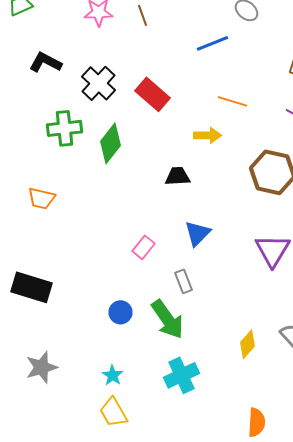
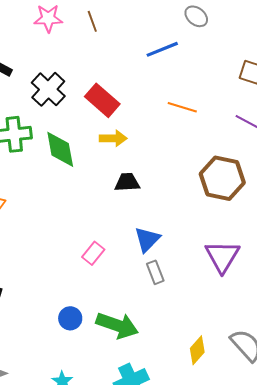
yellow arrow: (208, 135) -> (113, 138), moved
green diamond: (110, 143) -> (60, 149), turned -48
gray rectangle: (184, 281) -> (155, 272), moved
green arrow: (168, 319) -> (117, 325), turned -36

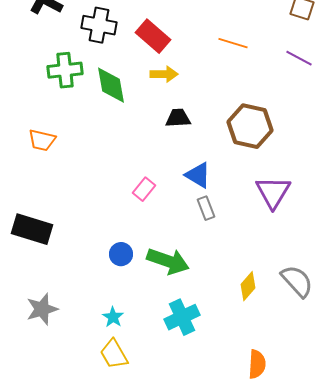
black cross: (48, 89) -> (99, 25), turned -32
brown hexagon: (222, 178) -> (250, 126), moved
blue triangle: (147, 239) -> (198, 175), turned -44

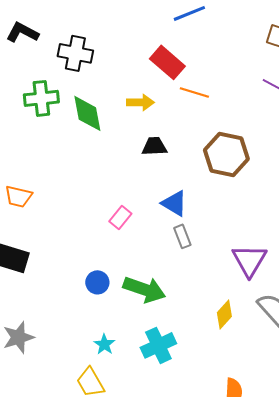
red rectangle: (153, 36) -> (167, 62), moved
orange line: (233, 43) -> (194, 92), moved
orange trapezoid: (42, 140) -> (18, 196), moved
purple triangle: (273, 192) -> (249, 260), moved
cyan star: (113, 317) -> (104, 344), moved

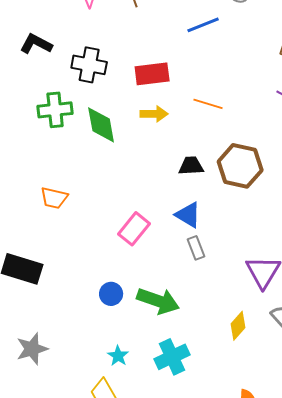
red rectangle: (167, 62) -> (152, 74), moved, turned -48
black trapezoid: (154, 146) -> (191, 166), moved
orange trapezoid: (18, 196) -> (54, 198), moved
pink rectangle: (120, 217) -> (134, 229), size x1.4

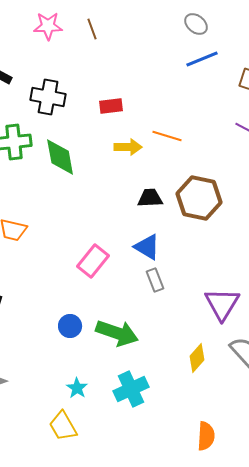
blue line: (203, 25) -> (202, 59), moved
red rectangle: (152, 74) -> (111, 106), size x0.7
yellow arrow: (154, 114) -> (128, 147), moved

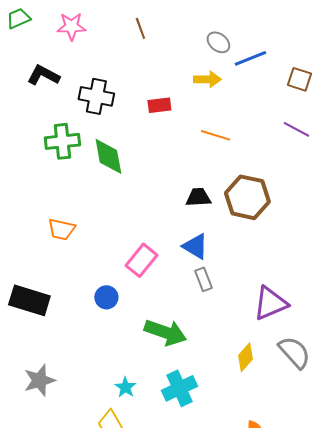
gray ellipse: (196, 24) -> (218, 42), moved
pink star: (48, 26) -> (71, 26), moved
yellow arrow: (128, 147) -> (207, 79), moved
purple triangle: (222, 304) -> (270, 303), turned 36
blue circle: (70, 326) -> (106, 297), moved

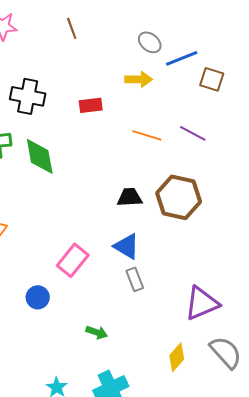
brown square: (299, 79) -> (212, 79), moved
purple line: (296, 129) -> (193, 133), moved
green arrow: (165, 332) -> (97, 332), size x0.5

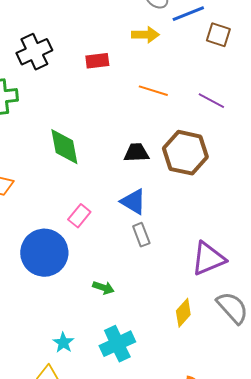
black cross: (28, 96) -> (34, 52), turned -36
purple line: (193, 133) -> (211, 101), moved
green diamond: (40, 156) -> (64, 147), moved
pink rectangle: (73, 260) -> (79, 216), size x0.7
blue circle: (38, 297) -> (44, 253), size x2.0

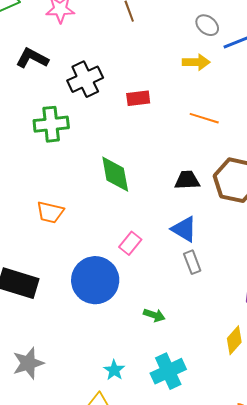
red rectangle: (97, 61) -> (138, 98), moved

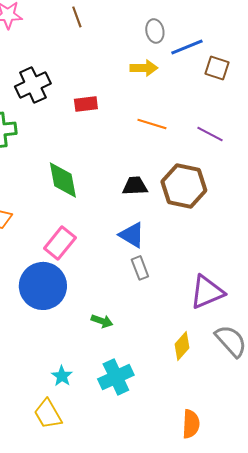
gray ellipse: (207, 25) -> (155, 31), turned 40
pink rectangle: (130, 243) -> (60, 243), moved, size x1.4

